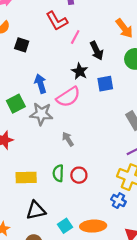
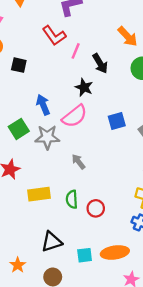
blue square: (105, 84) -> (117, 121), moved
red circle: (79, 175) -> (96, 208), moved
yellow rectangle: (26, 178) -> (39, 194), moved
cyan square: (65, 226) -> (85, 255), turned 32

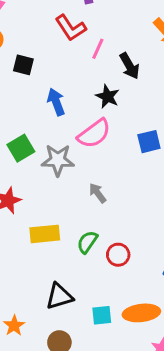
blue arrow: (43, 105) -> (56, 102), moved
green semicircle: (72, 199) -> (87, 242), turned 36

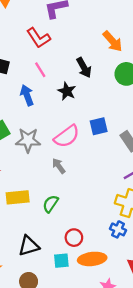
pink line: (98, 49) -> (40, 70), moved, turned -56
pink semicircle: (94, 134) -> (67, 136), moved
red circle: (118, 255) -> (74, 238), moved

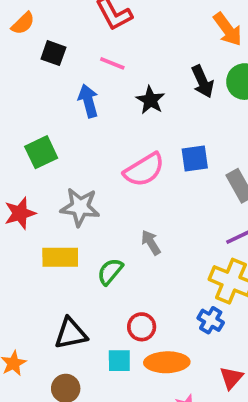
black arrow: (84, 68) -> (203, 81), moved
pink line: (40, 70) -> (112, 63), turned -42
gray star: (28, 140) -> (80, 207), moved
gray arrow: (59, 166) -> (151, 242), moved

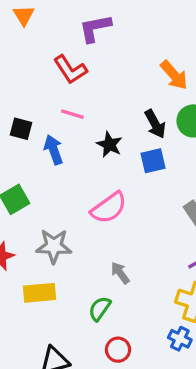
black square: (53, 53) -> (21, 129), moved
blue square: (195, 158) -> (153, 161), moved
green semicircle: (110, 272) -> (100, 309), moved

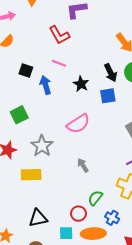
gray star: (54, 246) -> (42, 146), turned 30
green semicircle: (100, 309) -> (95, 198), moved
blue cross: (180, 339) -> (112, 218), moved

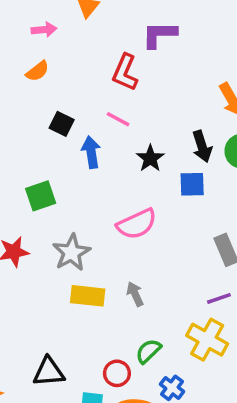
red L-shape: (59, 35) -> (125, 72), turned 45
yellow rectangle: (31, 175) -> (88, 296), moved

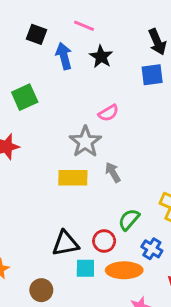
black star: (150, 158) -> (101, 57), moved
pink semicircle: (137, 224) -> (108, 113), size x0.6
gray star: (71, 253) -> (85, 142), moved
black triangle: (49, 372) -> (65, 243), moved

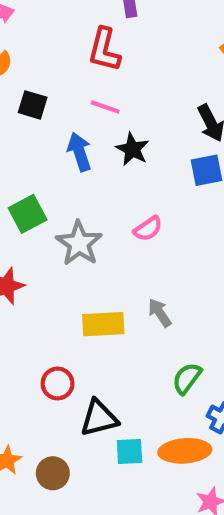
black square: (37, 34) -> (33, 105), moved
gray star: (85, 142) -> (79, 243), moved
red circle: (104, 241) -> (58, 384), moved
brown circle: (41, 290) -> (53, 473), moved

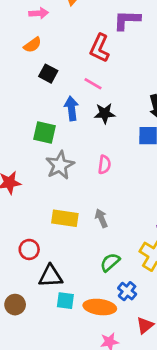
black star: (132, 149) -> (105, 113), turned 30
green square: (28, 214) -> (45, 132), moved, turned 30
pink semicircle: (148, 229) -> (104, 165), turned -60

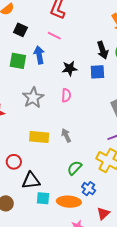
black star: (105, 113) -> (70, 68), moved
green square: (45, 132) -> (18, 61), moved

